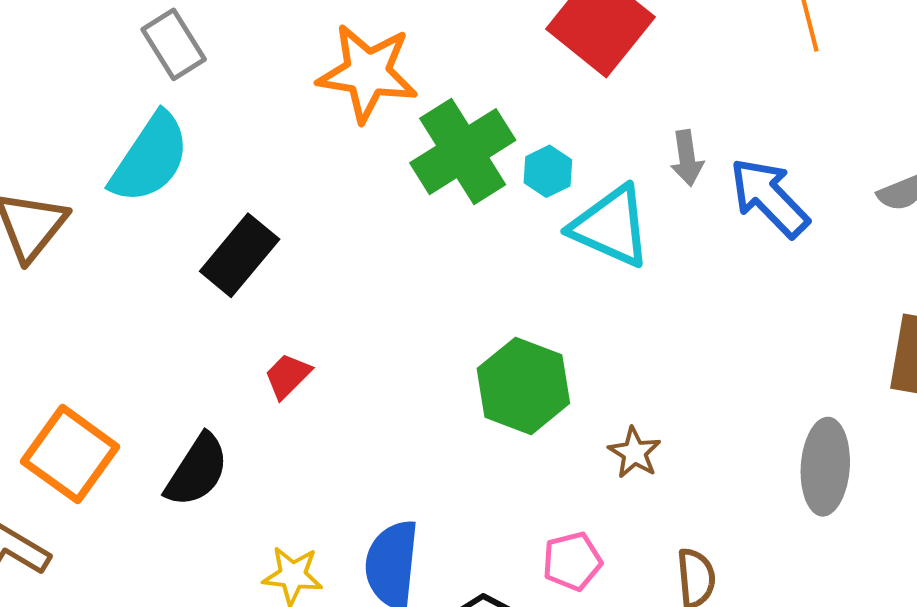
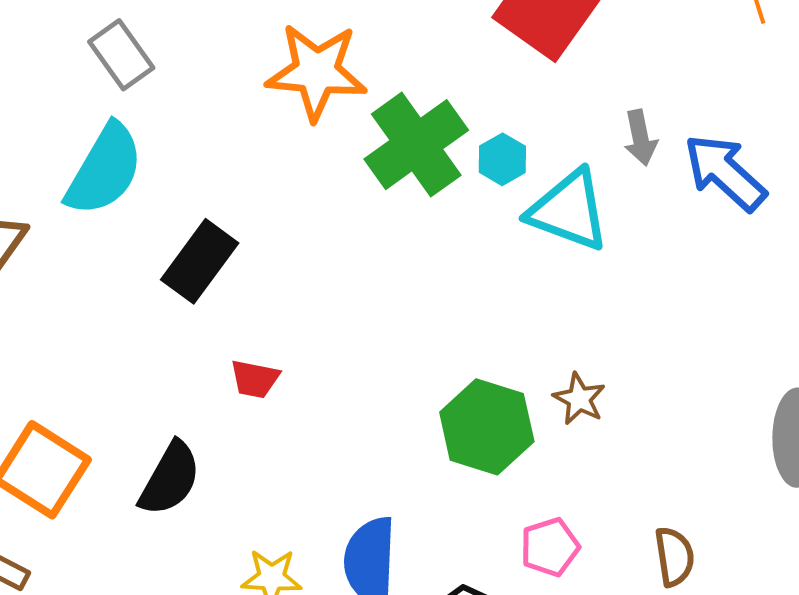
red trapezoid: (288, 376) -> (255, 379), turned -120
green hexagon: (523, 386) -> (487, 427), moved
brown star: (634, 453) -> (579, 399), moved

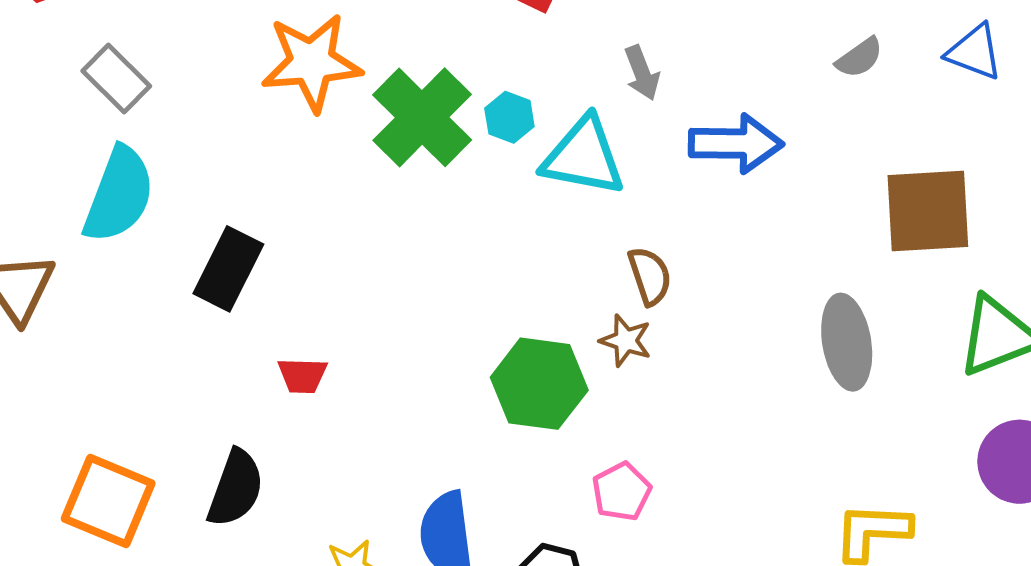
blue arrow: (725, 172) -> (736, 144), moved, turned 148
brown semicircle: (674, 557) -> (650, 276), moved

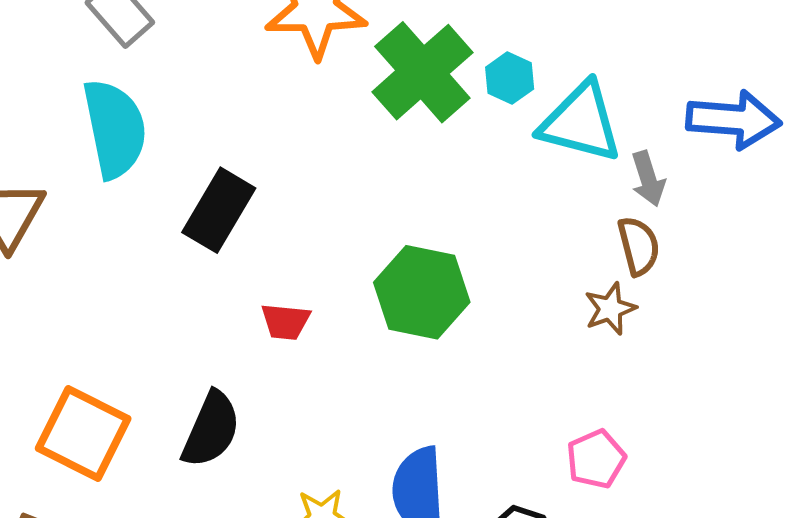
gray arrow: (642, 73) -> (648, 179), moved
cyan semicircle: (119, 195) -> (115, 129), turned -36
brown star: (626, 341) -> (610, 309), turned 30
green hexagon: (539, 384) -> (422, 292), moved

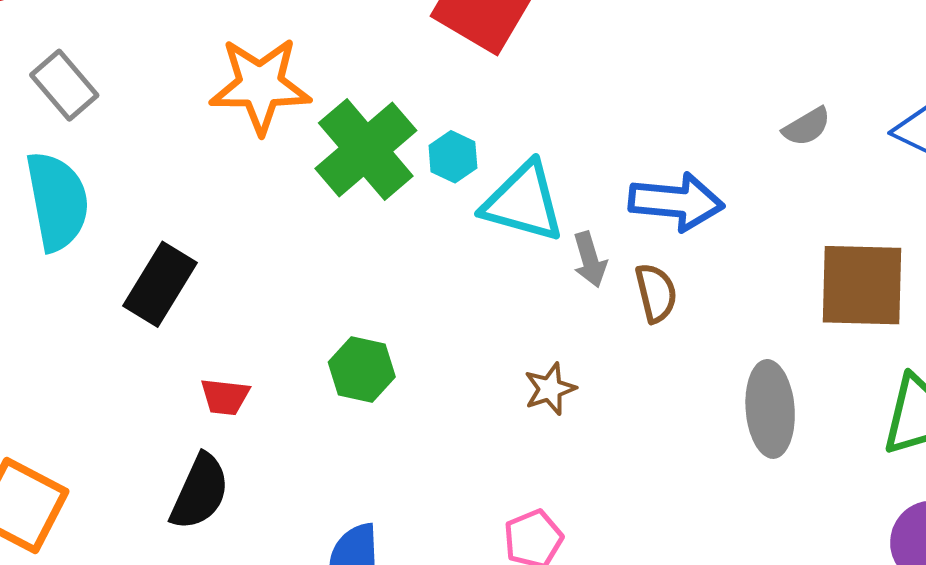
brown semicircle: (639, 246) -> (656, 293), moved
green hexagon: (422, 292) -> (362, 370), size x0.7
black semicircle: (211, 429) -> (200, 492), moved

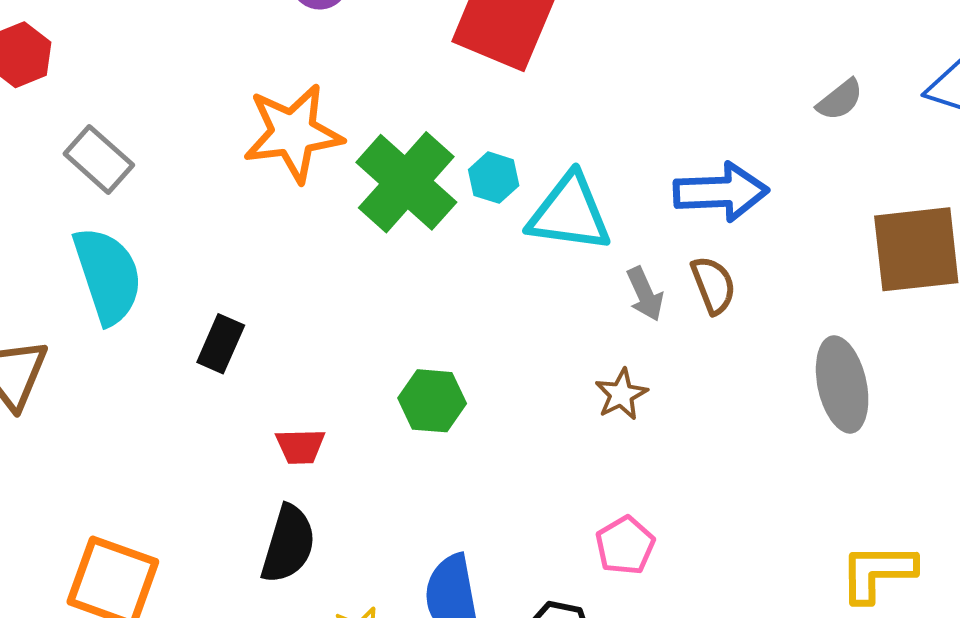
gray arrow: (590, 260) -> (645, 294), moved
black rectangle: (160, 284) -> (221, 344), size x0.7

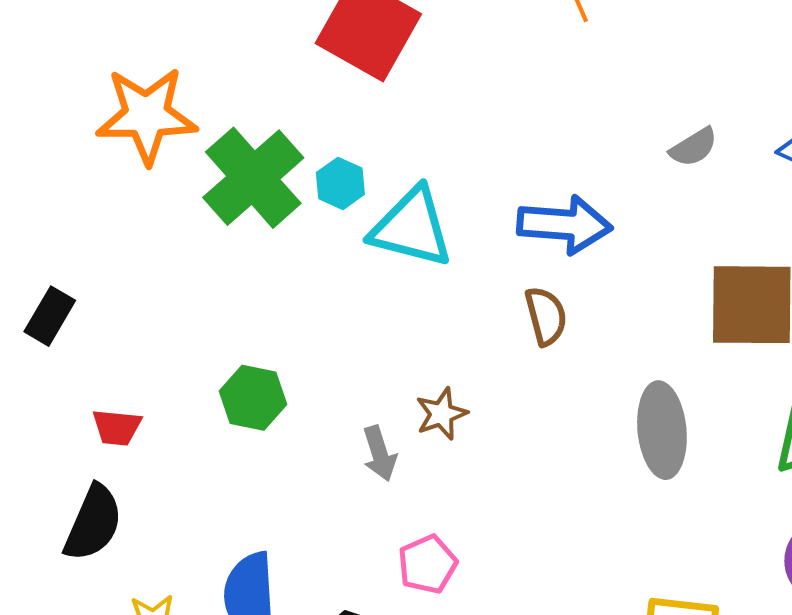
gray arrow: (645, 294) -> (380, 453), moved

